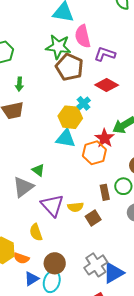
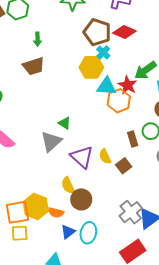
brown pentagon: (69, 67) -> (97, 32), moved
cyan triangle: (66, 138) -> (106, 86), moved
yellow semicircle: (75, 207) -> (105, 156), turned 77
brown circle: (55, 263) -> (81, 199), moved

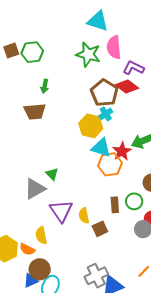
red diamond: (124, 32) -> (127, 86), moved
brown circle: (81, 199) -> (40, 269), moved
orange semicircle: (56, 212) -> (27, 249), moved

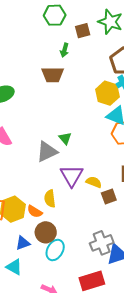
brown square: (11, 50) -> (83, 31), moved
yellow semicircle: (84, 216) -> (94, 182), turned 119
blue triangle: (31, 281) -> (23, 243), moved

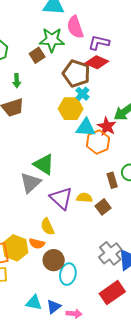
brown square: (83, 31) -> (37, 55), moved
green triangle: (65, 138) -> (44, 164), size x1.6
blue triangle: (23, 243) -> (54, 307), moved

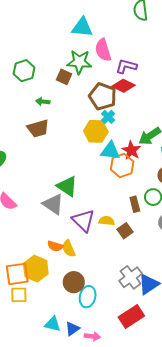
brown square: (37, 55) -> (64, 77), turned -35
green arrow: (17, 81) -> (43, 102), turned 96
gray triangle: (30, 183) -> (53, 204), turned -45
orange semicircle: (37, 243) -> (55, 246), moved

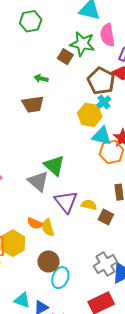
green hexagon: (24, 71) -> (31, 21), moved
brown square: (125, 231) -> (106, 217), turned -35

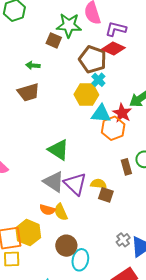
gray triangle: (38, 181) -> (54, 182), moved
brown square: (106, 217) -> (106, 195), moved
gray cross: (105, 264) -> (123, 240), size x0.6

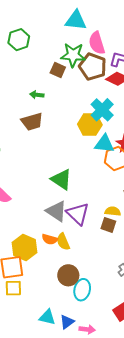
brown pentagon: (93, 59) -> (93, 67), moved
cyan cross: (98, 80) -> (102, 110), size x1.6
yellow semicircle: (98, 184) -> (113, 211), moved
yellow hexagon: (28, 233) -> (25, 247), moved

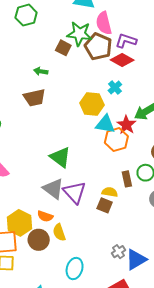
cyan cross: (102, 110) -> (115, 88), moved, size x0.6
yellow semicircle: (63, 242) -> (59, 232), moved
brown circle: (68, 275) -> (39, 240), moved

